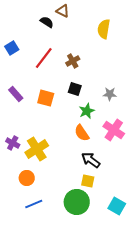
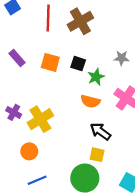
red line: (44, 58) -> (48, 18), turned -35
brown cross: (73, 61) -> (80, 21), size x1.6
black square: (75, 89) -> (78, 64), moved
orange semicircle: (82, 133) -> (90, 101), turned -42

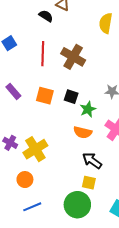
brown cross: (80, 21) -> (73, 57), turned -30

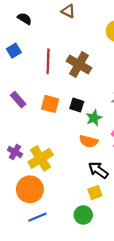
black semicircle: (46, 16) -> (25, 19), moved
orange circle: (25, 180) -> (30, 189), size x1.6
yellow square: (89, 183) -> (95, 193), turned -32
green circle: (77, 205) -> (83, 215), size x0.7

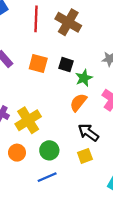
orange semicircle: (89, 141) -> (78, 102), turned 114
orange circle: (30, 189) -> (17, 153), size x0.6
green circle: (83, 215) -> (49, 150), moved
blue line: (37, 217) -> (47, 177), moved

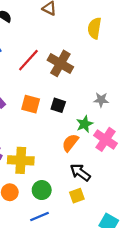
red line: (36, 19) -> (28, 60), turned 40
green star: (84, 78) -> (85, 124), moved
yellow cross: (28, 120) -> (21, 160), turned 35

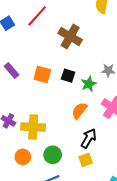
red line: (28, 60) -> (37, 16), moved
green star: (85, 124) -> (89, 84), moved
black arrow: (80, 172) -> (89, 138), turned 84

